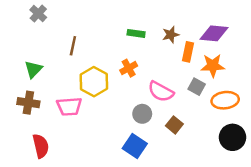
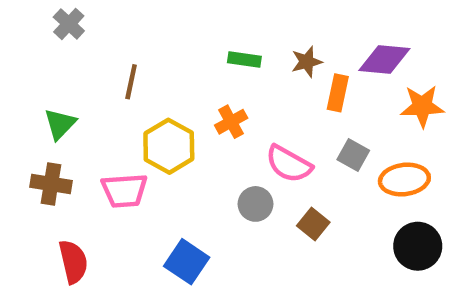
orange star: (213, 66) -> (422, 106), moved
blue square: (135, 146) -> (187, 262), moved

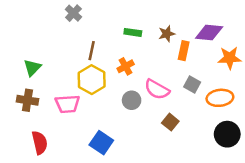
gray cross: (69, 24) -> (73, 13), moved
brown line: (131, 82) -> (92, 51), moved
gray circle: (256, 204) -> (132, 100), moved

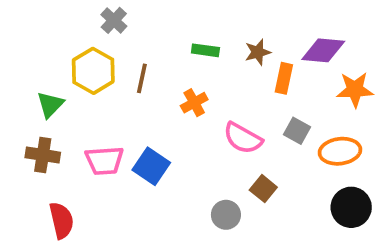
yellow hexagon: (92, 80) -> (93, 71), moved
gray circle: (132, 100) -> (226, 215), moved
blue square: (101, 143) -> (151, 166), moved

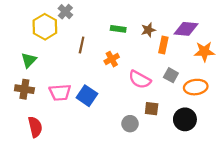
yellow hexagon: (93, 71) -> (45, 27), moved
brown square: (263, 189) -> (152, 109), turned -32
black circle: (351, 207) -> (185, 119), moved

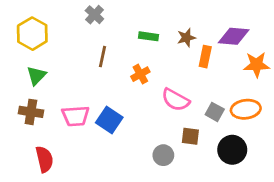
gray cross: (65, 12) -> (94, 15), moved
yellow hexagon: (45, 27) -> (32, 34), moved
gray square: (171, 75) -> (215, 112), moved

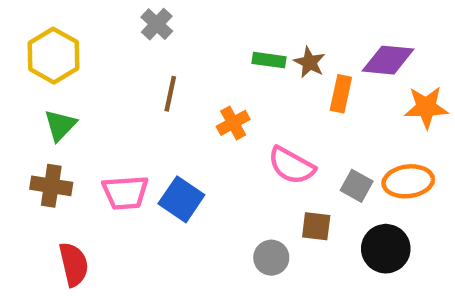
green rectangle: (148, 36) -> (269, 60), moved
brown star: (186, 38) -> (309, 62), turned -30

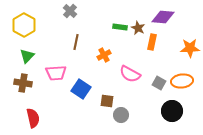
purple diamond: (388, 60) -> (163, 17), moved
pink trapezoid: (125, 193) -> (56, 73), moved
brown square: (316, 226) -> (107, 101), moved

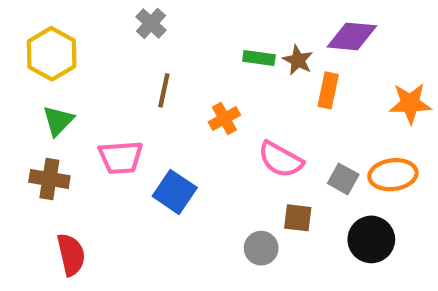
brown square: (107, 101) -> (298, 218), moved

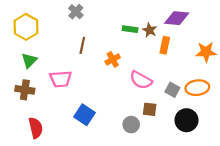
blue square: (175, 192) -> (85, 115), moved

